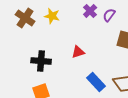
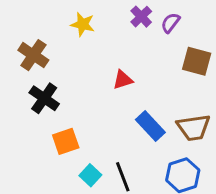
brown cross: (25, 18) -> (33, 55), moved
black cross: (41, 61) -> (44, 98), moved, turned 30

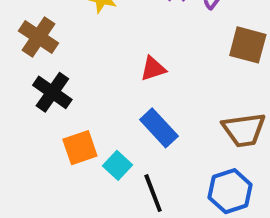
blue rectangle: (150, 126) -> (159, 128), moved
cyan square: (90, 175) -> (118, 165), moved

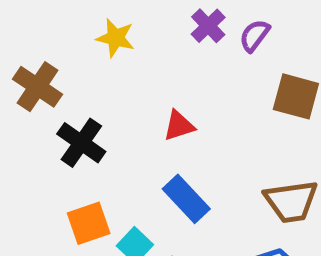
black cross: (52, 92) -> (81, 143), moved

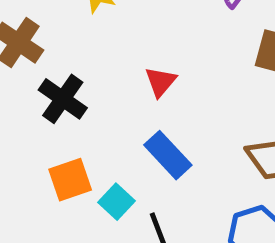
red triangle: (179, 126) -> (161, 82), turned -32

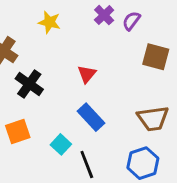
orange square: (70, 180) -> (18, 131), moved

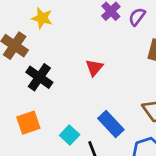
yellow star: (49, 22) -> (42, 18), moved
blue rectangle: (91, 117) -> (111, 124), moved

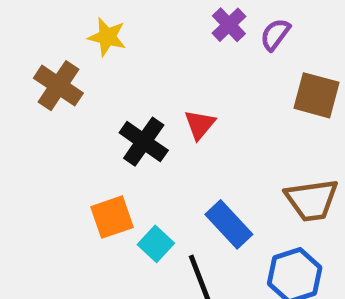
black cross: (39, 77) -> (144, 142), moved
orange square: (28, 123) -> (112, 217), moved

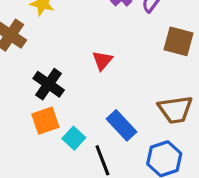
black cross: (144, 142) -> (49, 84), moved

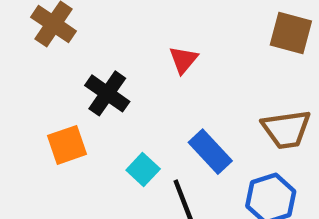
orange square: (45, 121) -> (67, 145), moved

